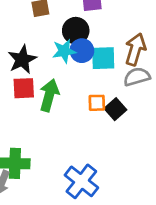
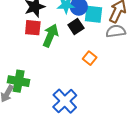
orange square: (97, 103) -> (90, 58), moved, turned 32
black square: (115, 109) -> (76, 26), moved

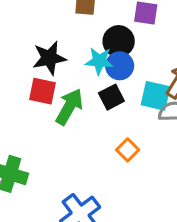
cyan square: (93, 14) -> (156, 96), moved

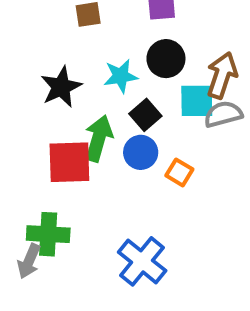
black circle: (119, 41) -> (166, 59), moved
blue circle: (120, 66) -> (141, 152), moved
red square: (42, 91) -> (69, 162), moved, size x1.4

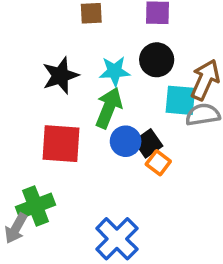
black square: (145, 115) -> (148, 143), moved
green arrow: (99, 138) -> (109, 108), moved
green cross: (48, 234) -> (35, 206), turned -30

